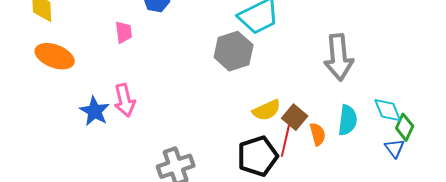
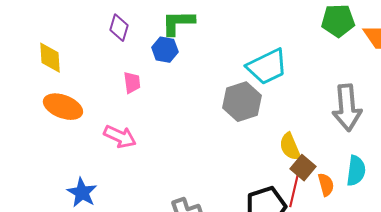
pink arrow: (125, 100) -> (120, 137), moved, turned -52
yellow semicircle: (267, 110) -> (290, 147), moved, turned 92
blue star: (95, 111) -> (82, 193), moved

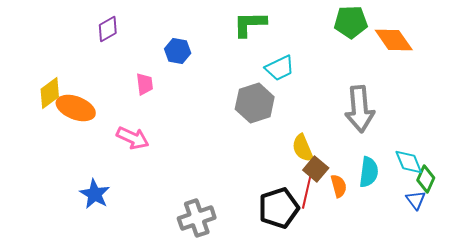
green L-shape: (178, 23) -> (250, 24), moved
purple diamond: (119, 28) -> (108, 29), moved, turned 44
yellow diamond: (50, 58) -> (50, 93), moved, turned 56
cyan trapezoid: (267, 67) -> (280, 68), size x0.7

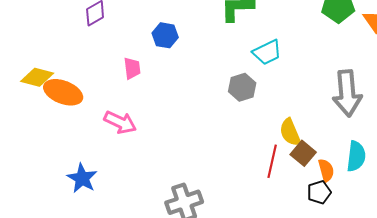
yellow diamond: (50, 93) -> (37, 77), turned 52
gray hexagon: (255, 103) -> (242, 87), size x0.7
red line: (307, 192) -> (272, 161), moved
black pentagon: (279, 208) -> (319, 192), moved, size x0.6

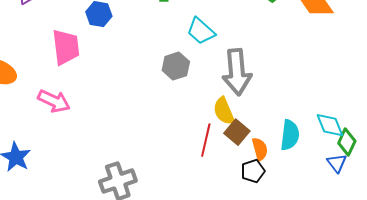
cyan trapezoid: (267, 52) -> (201, 31), turned 68
pink trapezoid: (132, 68) -> (66, 47), size x1.6
gray arrow: (347, 93) -> (237, 72), moved

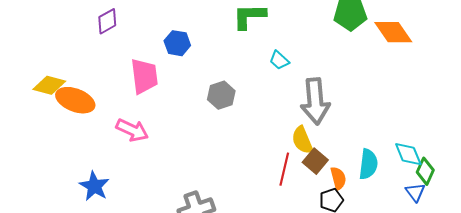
cyan trapezoid: (201, 31) -> (279, 60), size x0.7
gray hexagon: (176, 66) -> (221, 95), moved

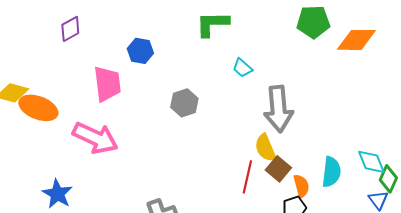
orange diamond: (393, 32) -> (356, 40), turned -54
pink arrow: (132, 130) -> (95, 138), size x1.4

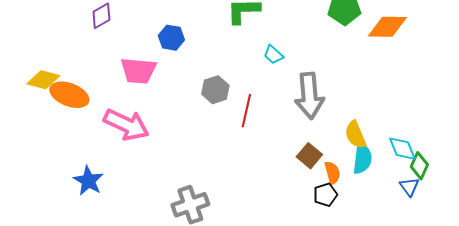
pink trapezoid: (107, 84) -> (138, 71), turned 102
yellow semicircle: (265, 148) -> (355, 135), moved
red line: (247, 177) -> (246, 111), moved

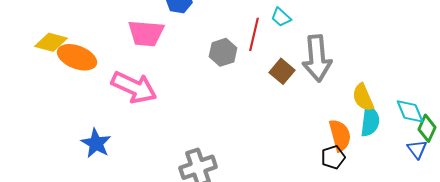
red line: (246, 111) -> (254, 34), moved
brown square: (309, 156) -> (282, 71), moved
orange semicircle: (332, 173) -> (340, 135), size x1.4

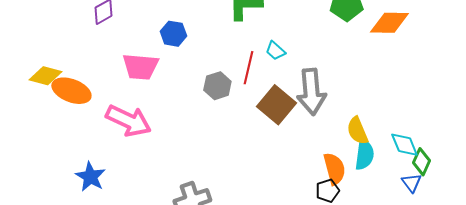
brown square: (282, 71) -> (276, 105), size x1.5

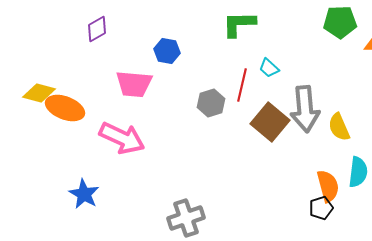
yellow semicircle: (357, 131) -> (339, 127), moved

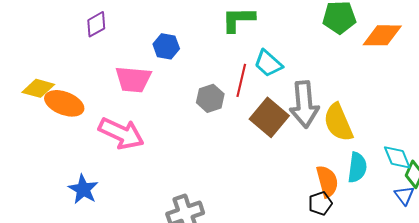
cyan trapezoid: (269, 68) -> (268, 63), size x1.4
yellow semicircle: (339, 127) -> (338, 122), size x1.4

